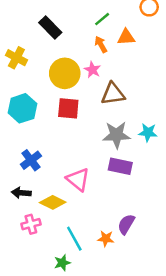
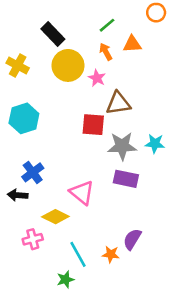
yellow circle: (65, 73) -> (68, 65), moved
red square: (68, 108) -> (93, 125), moved
black arrow: (21, 193) -> (18, 195), moved

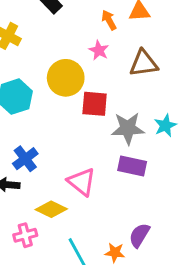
yellow circle: (68, 65) -> (66, 78), moved
brown triangle: (118, 103) -> (144, 63), moved
cyan star: (155, 144) -> (165, 125), turned -30

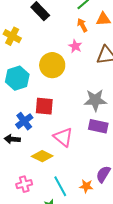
red square: (95, 104) -> (44, 106), moved
pink cross: (25, 235) -> (24, 184), moved

